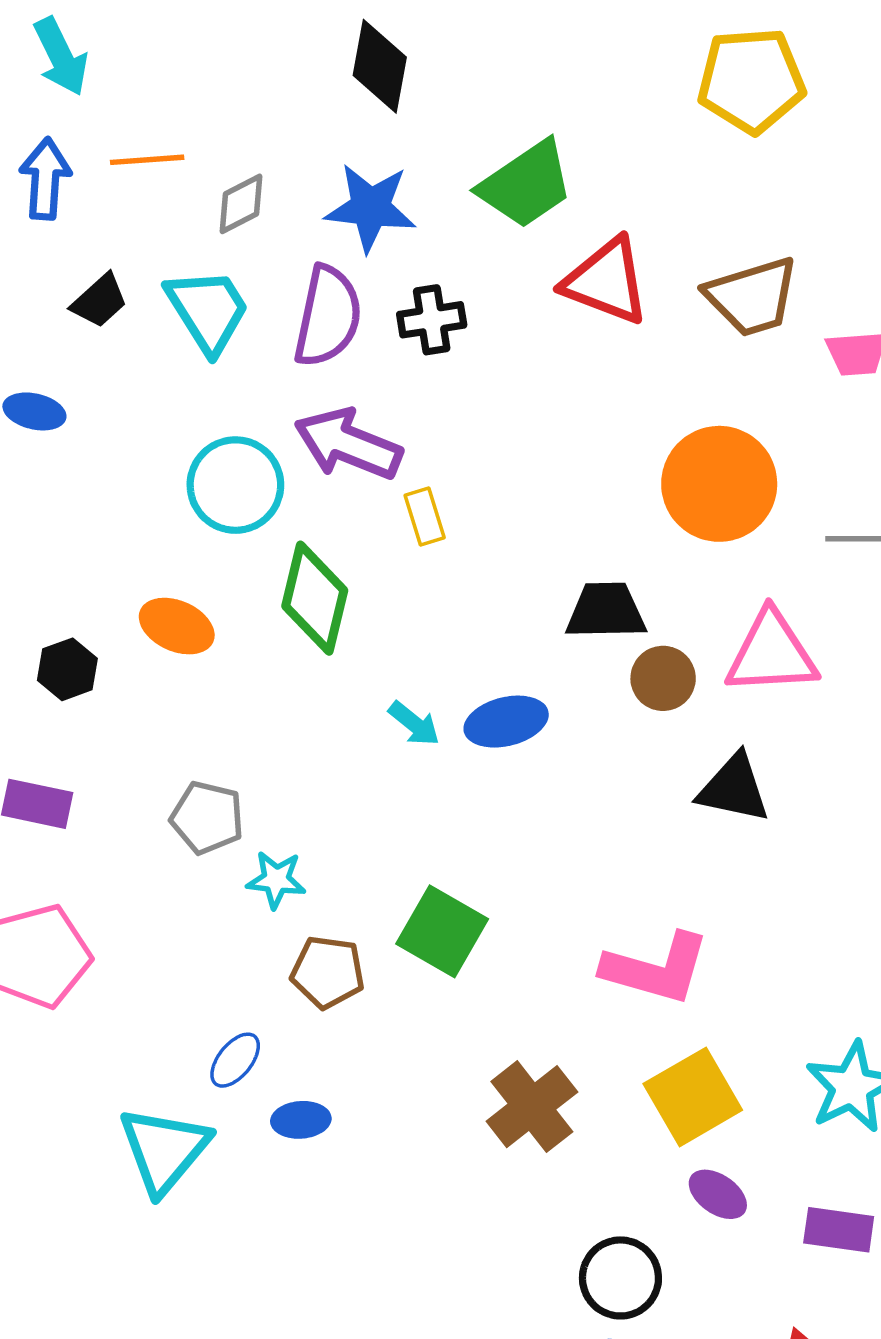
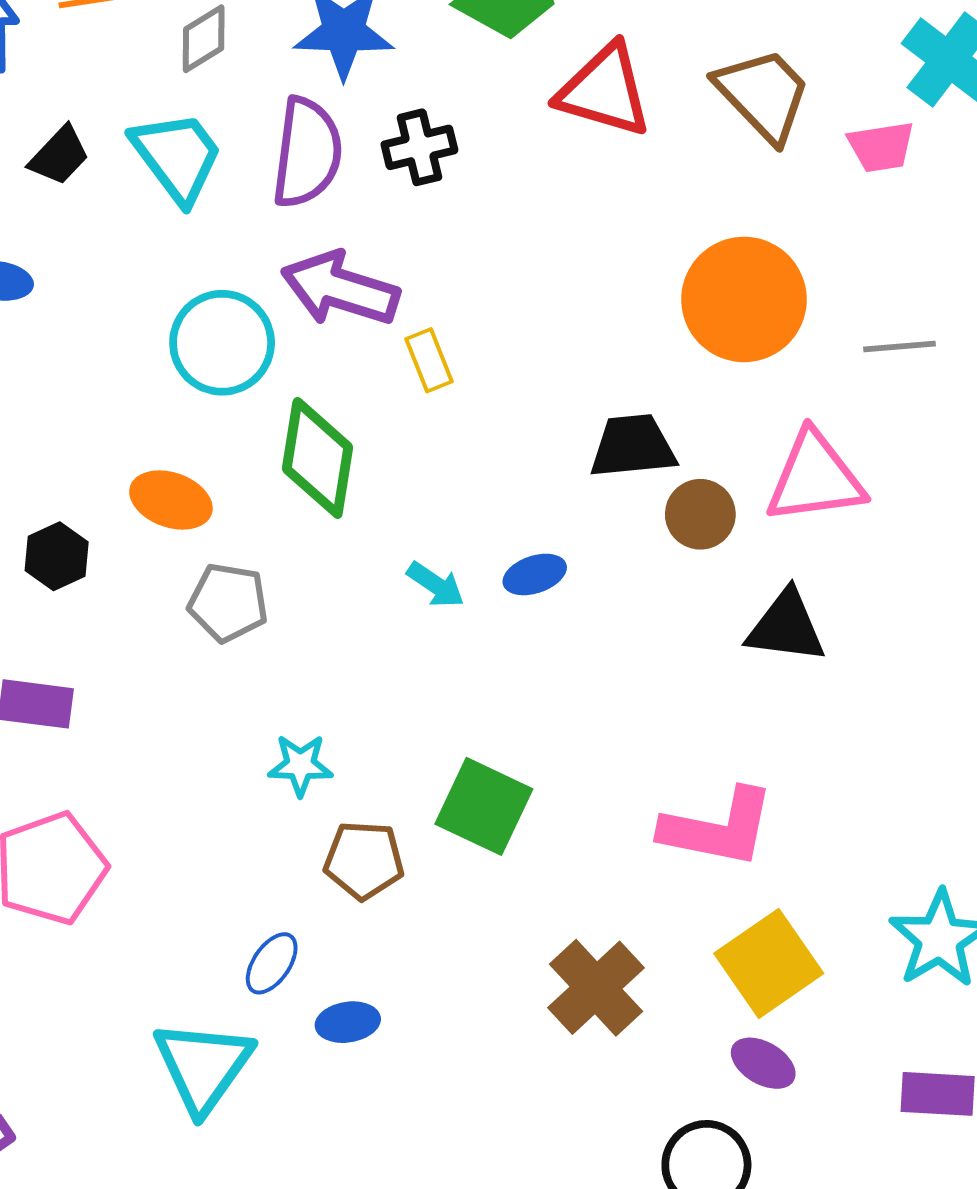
brown trapezoid: (752, 297) -> (763, 95), turned -112
blue ellipse: (506, 722) -> (535, 574), size x0.7
gray pentagon: (207, 818) -> (228, 603), moved
purple ellipse: (718, 1194) -> (763, 1063), moved

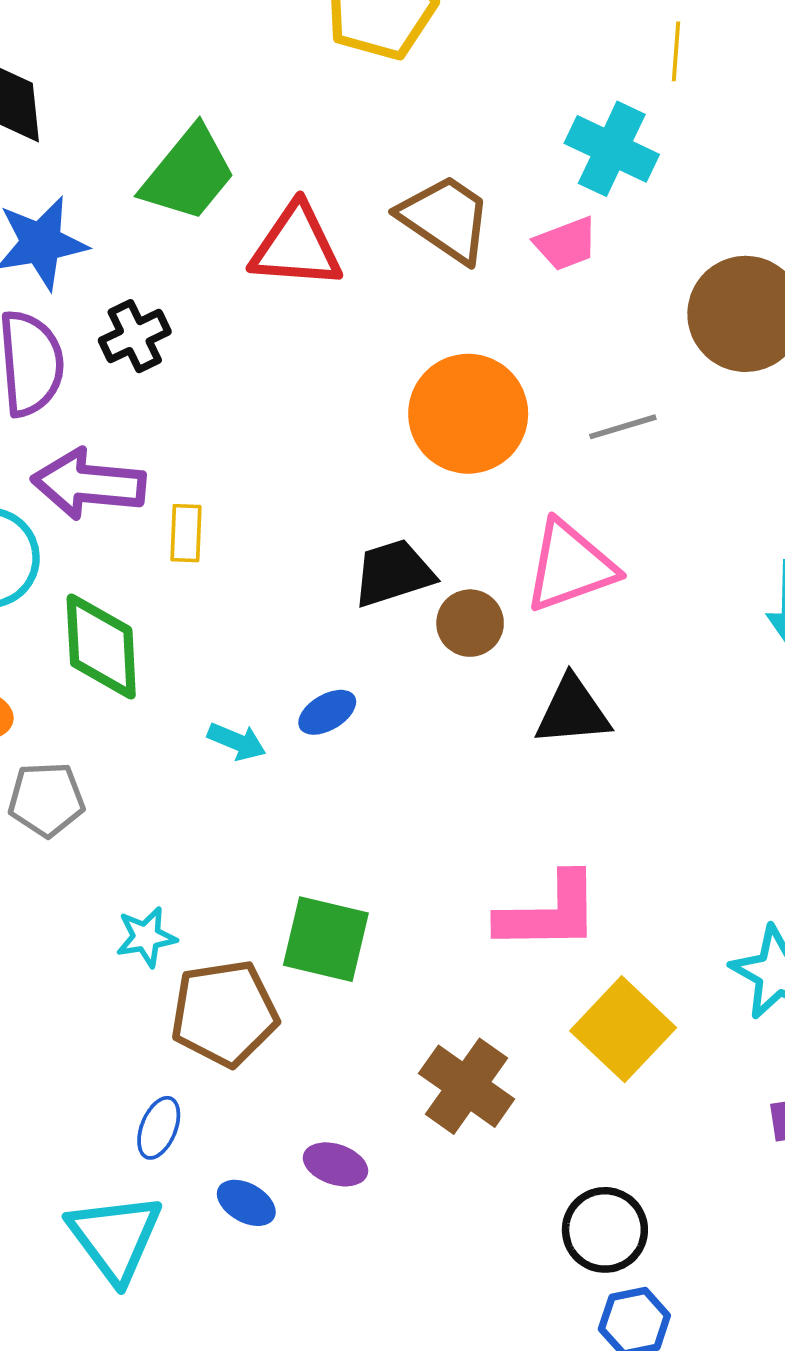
yellow rectangle: (429, 360) -> (186, 533), turned 36
brown pentagon: (364, 860) -> (224, 1013), size x1.4
blue ellipse: (348, 1022) -> (246, 1203), moved, turned 50
purple ellipse: (763, 1063) -> (335, 1164), moved

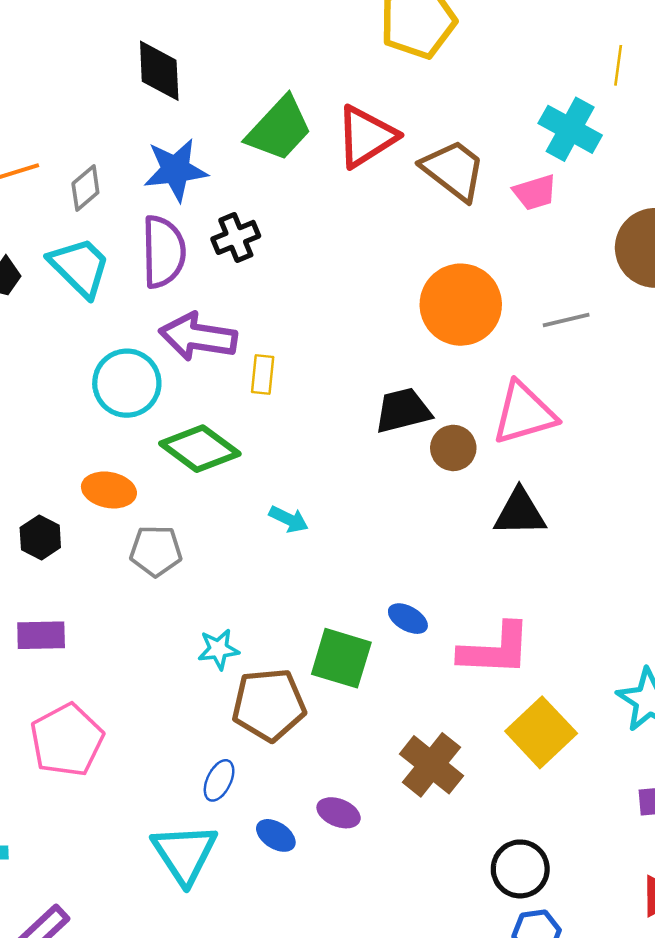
red triangle: (296, 246) -> (366, 137), moved, turned -40
green diamond: (101, 647) -> (200, 449), turned -54
blue ellipse: (327, 712) -> (408, 619), moved, turned 57

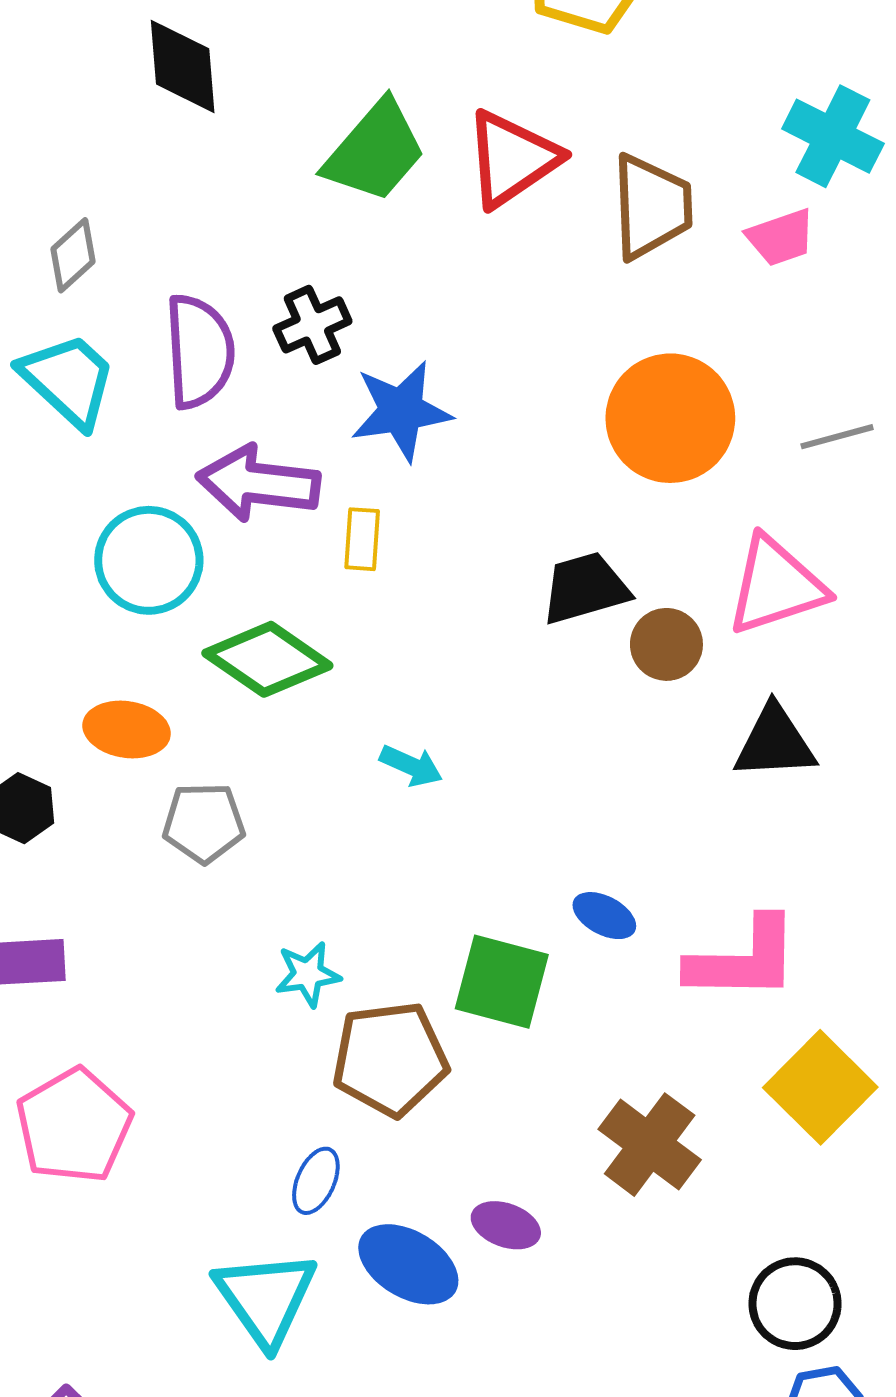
blue star: (175, 170) -> (401, 411), moved
brown trapezoid: (453, 170) -> (651, 207), turned 52
blue ellipse: (276, 835) -> (408, 1264), size x1.6

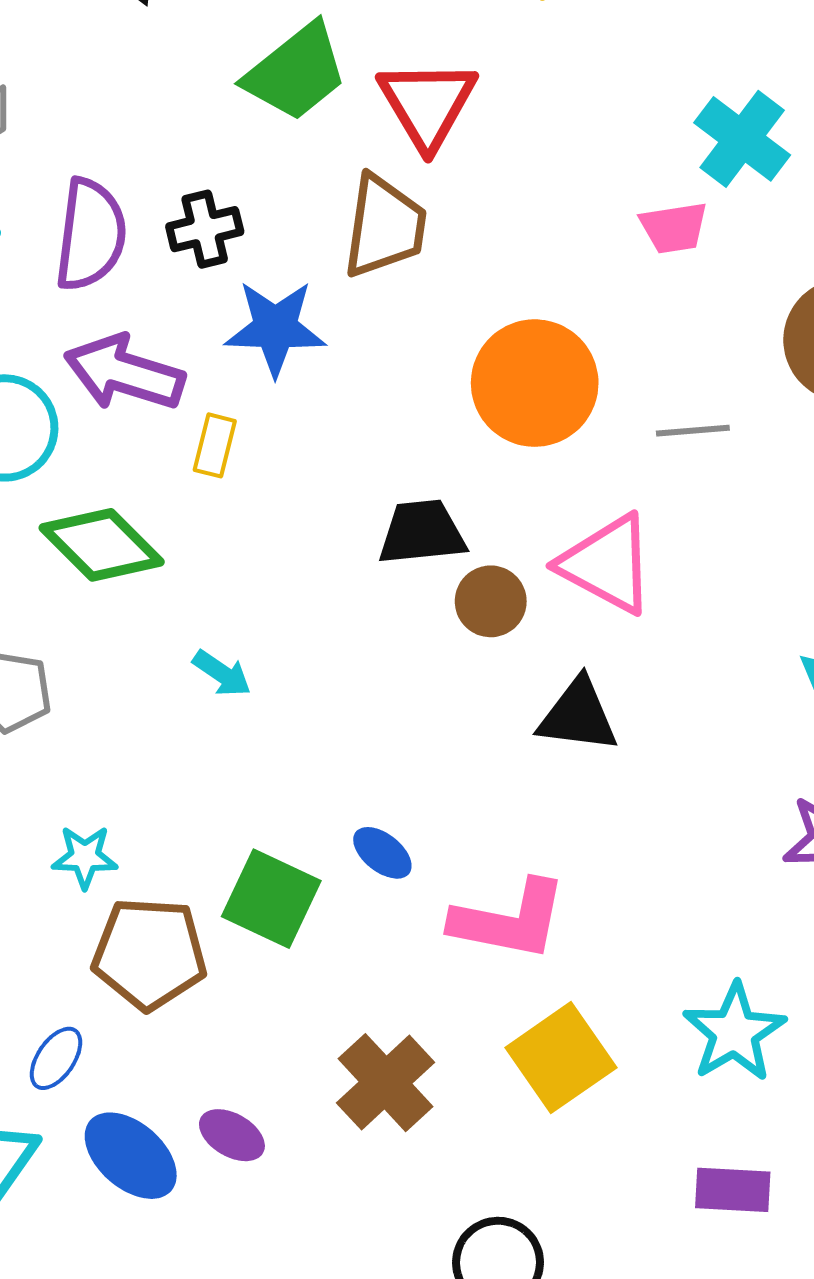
red triangle: (512, 159) -> (427, 104), turned -37
brown trapezoid: (651, 207) -> (385, 226), moved
pink triangle: (776, 586) -> (607, 564), turned 36

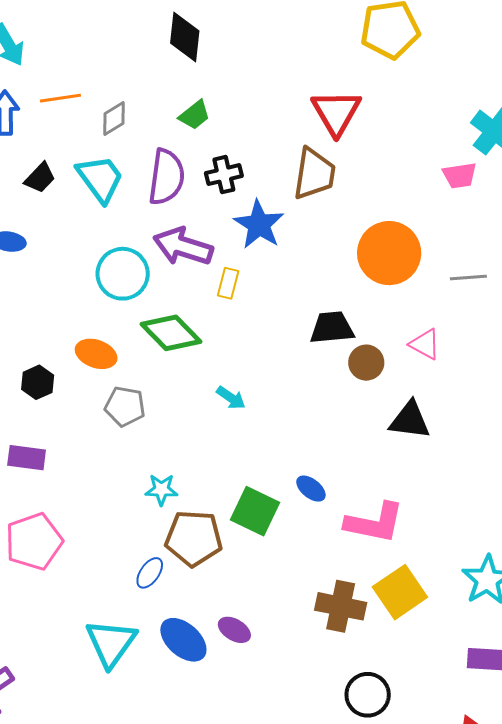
green trapezoid: (296, 72) -> (195, 115), moved, size x0.6
blue star: (275, 328) -> (259, 225), turned 30
pink triangle: (607, 564) -> (425, 344), size x0.6
blue ellipse: (56, 1058) -> (150, 573), moved
brown cross: (385, 1083) -> (341, 606), moved, turned -36

